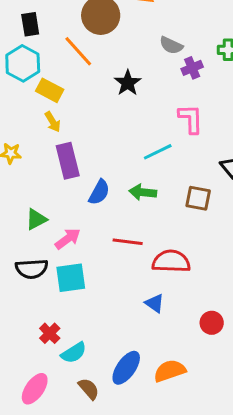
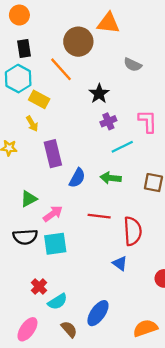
purple cross: (192, 68) -> (108, 121), moved
yellow arrow: (53, 122) -> (32, 124), moved
red semicircle: (171, 261) -> (133, 231), turned 84
orange semicircle: (170, 371) -> (145, 328), moved

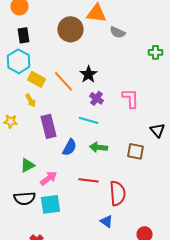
gray semicircle: (133, 65) -> (118, 32), moved
orange line: (61, 69) -> (64, 81), moved
purple cross: (108, 121) -> (96, 98), turned -32
cyan line: (122, 147) -> (88, 120), moved, turned 42

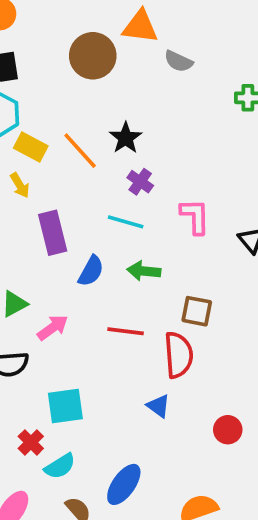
pink L-shape: (130, 98) -> (195, 216), moved
brown square: (136, 151) -> (197, 311), moved
cyan square: (50, 204) -> (65, 406), moved

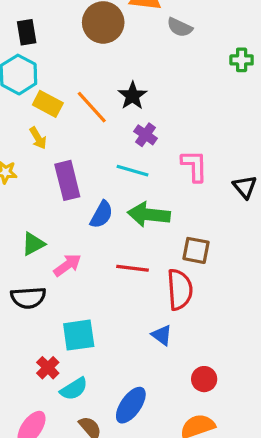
green arrow: (144, 271) -> (149, 215), size x1.4
red circle: (228, 430) -> (204, 379), moved

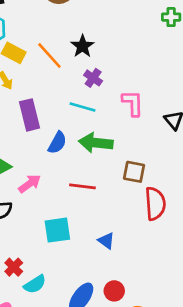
red semicircle: (180, 290) -> (155, 204), moved
cyan square: (79, 335) -> (57, 230), moved
red circle: (204, 379) -> (114, 291), moved

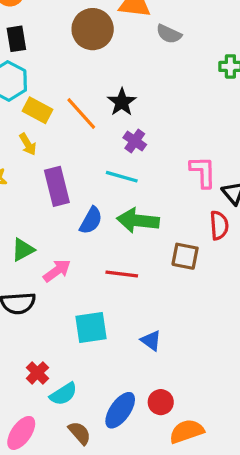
pink L-shape: (133, 103) -> (203, 172), moved
red semicircle: (155, 204) -> (219, 225), moved, size x0.7

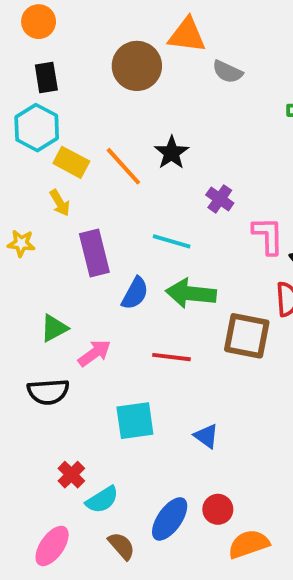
purple cross: (135, 141) -> (220, 199), moved
brown square: (185, 256) -> (247, 336), size x1.4

